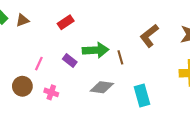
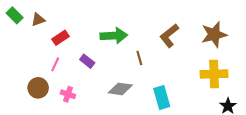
red rectangle: (66, 22) -> (60, 38), moved
green arrow: (96, 50) -> (114, 36), moved

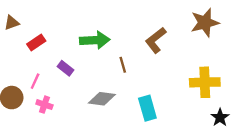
brown star: (214, 35) -> (205, 23), moved
pink line: (55, 64) -> (35, 81), moved

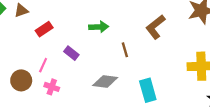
green arrow: (95, 40) -> (99, 27), size x0.7

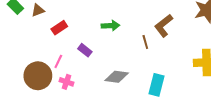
brown line: (125, 50) -> (145, 42), moved
brown circle: (21, 80) -> (38, 76), size x1.4
cyan rectangle: (148, 90) -> (157, 85), turned 30

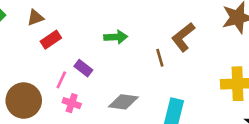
brown triangle: (38, 10) -> (35, 18), moved
pink line: (58, 61) -> (61, 80), moved
pink cross: (66, 82) -> (72, 103), moved

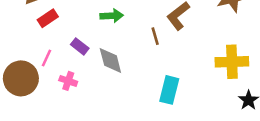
pink line: (61, 80) -> (46, 58), moved
gray diamond: (123, 102) -> (110, 60), moved, turned 68

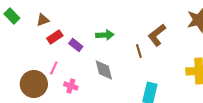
purple rectangle: (80, 46) -> (76, 45), moved

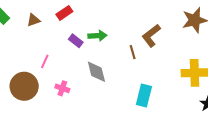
red rectangle: (55, 37) -> (64, 13), moved
purple rectangle: (76, 45) -> (76, 41), moved
pink line: (54, 68) -> (45, 61), moved

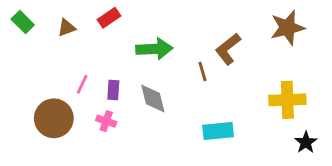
green arrow: (97, 36) -> (154, 49), size x1.4
purple rectangle: (76, 41) -> (113, 90), moved, turned 56
cyan rectangle: (144, 96) -> (218, 131), turned 70

